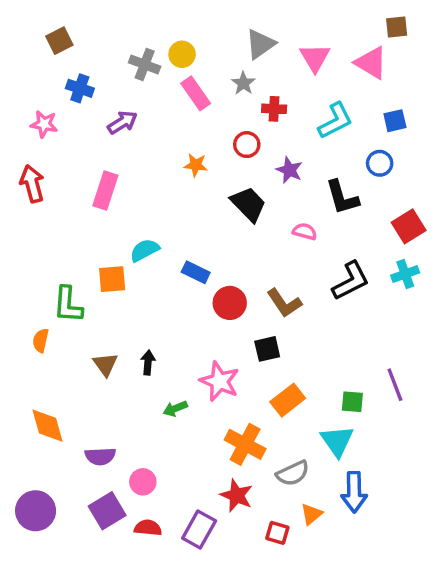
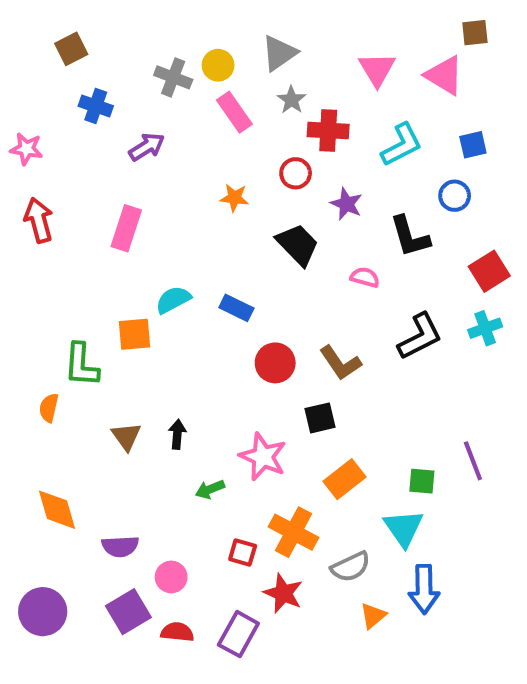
gray triangle: (260, 44) -> (279, 53), moved
red cross: (274, 109) -> (328, 130), size x1.4
pink star: (44, 124) -> (26, 149), moved
blue rectangle: (196, 272) -> (236, 308), moved
red square: (277, 533) -> (243, 553), moved

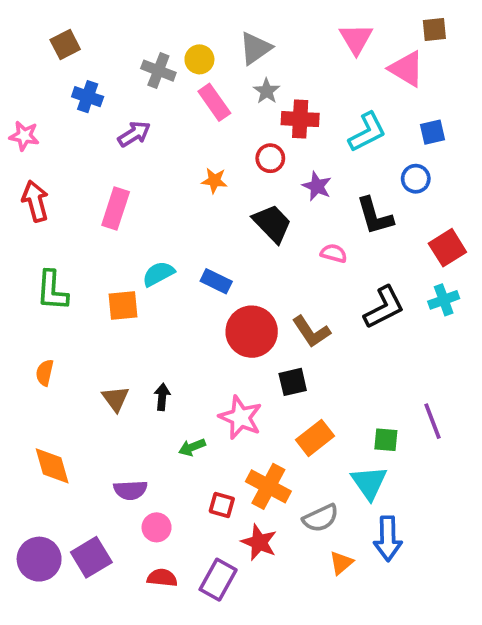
pink triangle: (377, 69) -> (356, 39), moved
red circle: (275, 363) -> (252, 332), size x1.4
green L-shape: (81, 365) -> (52, 291), moved
purple semicircle: (120, 546) -> (130, 490), moved
purple square: (128, 612) -> (91, 557), moved

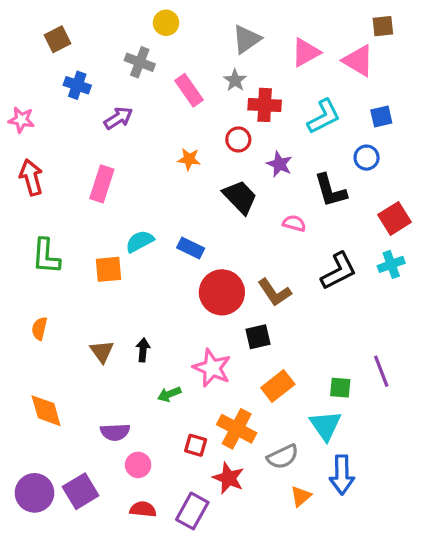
pink triangle: (356, 39) -> (306, 52), moved, turned 32
gray triangle: (255, 48) -> (247, 39), moved
yellow circle: (199, 59) -> (166, 23), moved

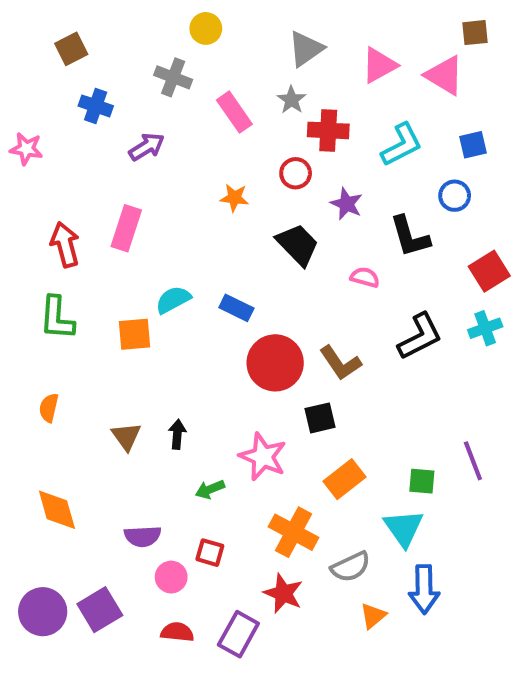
red arrow: (31, 177) -> (65, 245), moved
red square: (196, 445) -> (210, 553), moved

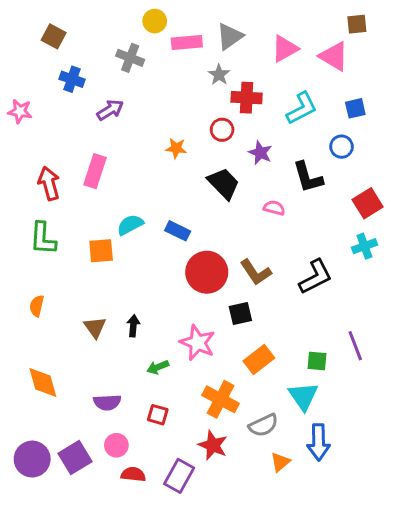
brown square: (71, 49) -> (54, 36), turned -35
pink rectangle: (234, 112) -> (187, 42), moved, turned -60
black L-shape: (420, 336) -> (315, 277), moved
pink circle: (171, 577) -> (116, 445), moved

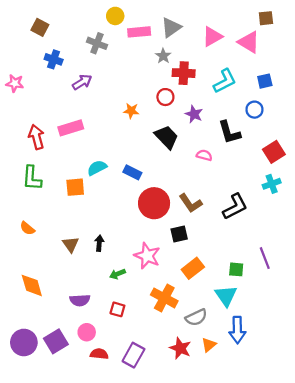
pink rectangle: (95, 171) -> (71, 128), turned 55
orange semicircle: (37, 306) -> (27, 228), turned -63
red star: (213, 445) -> (180, 348), moved

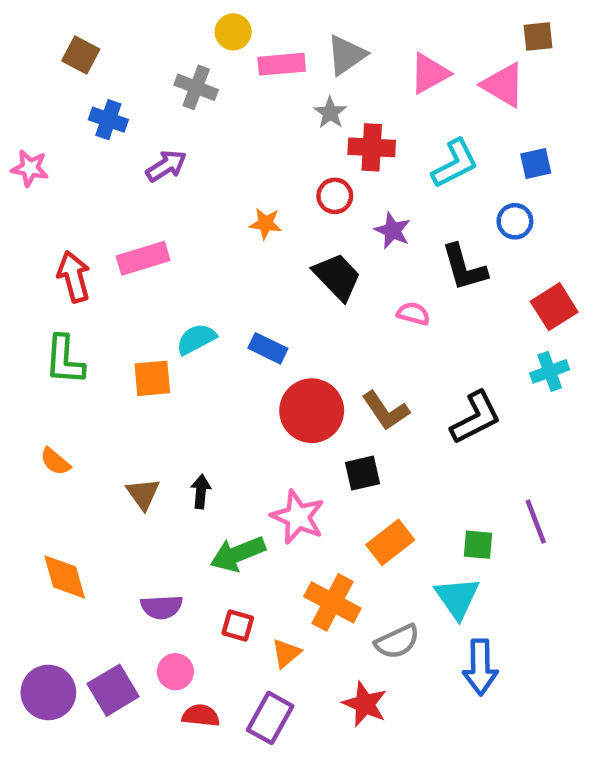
green arrow: (117, 274) -> (238, 554), size x1.6
orange triangle: (209, 345) -> (286, 653), moved

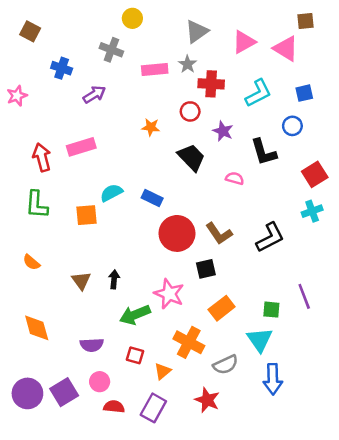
brown square: (81, 55) -> (30, 31), moved
pink rectangle: (282, 64) -> (155, 69), moved
pink star: (30, 168) -> (17, 96), turned -30

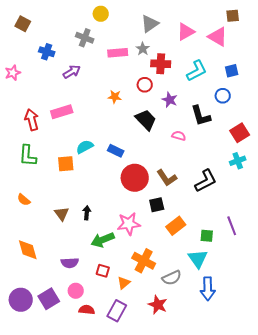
pink star: (169, 294) -> (129, 224), turned -30
orange rectangle: (222, 308) -> (176, 226), moved

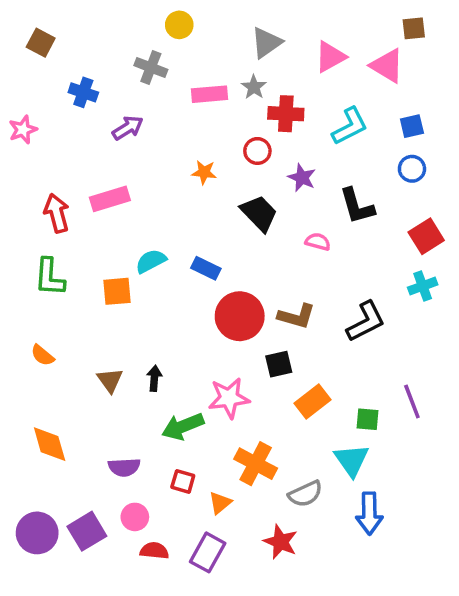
blue circle: (223, 96) -> (412, 169), moved
brown L-shape: (167, 178) -> (296, 316), turned -40

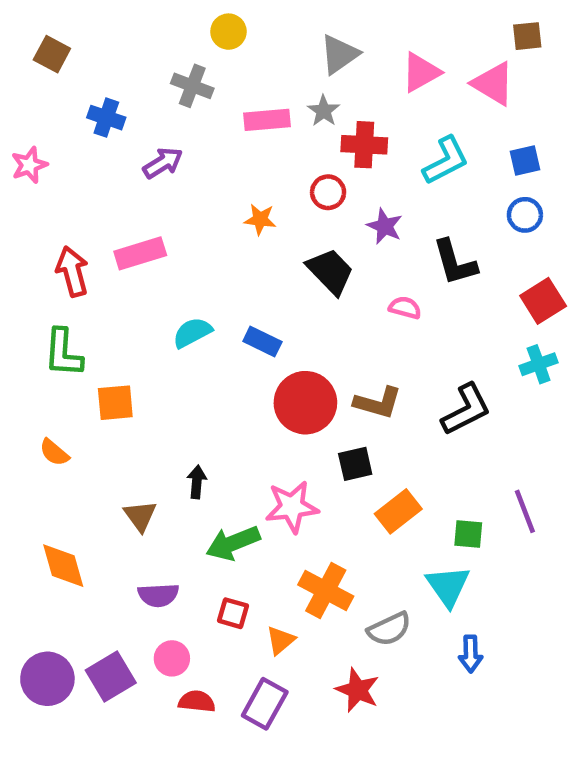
orange square: (117, 291) -> (115, 403), moved
brown triangle: (110, 380) -> (140, 516), moved
blue arrow: (369, 513) -> (471, 654), size x0.7

